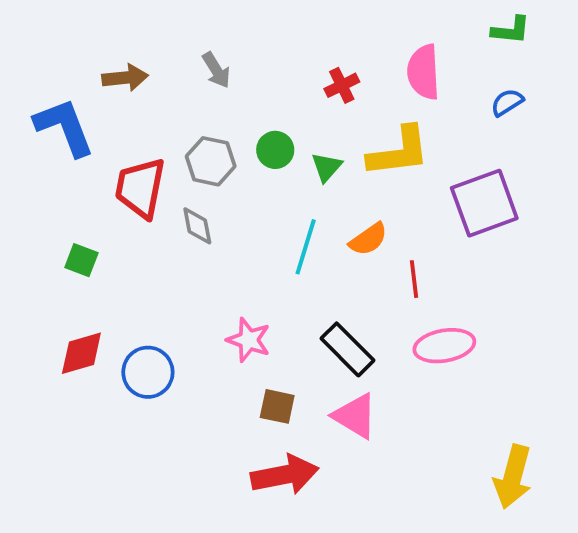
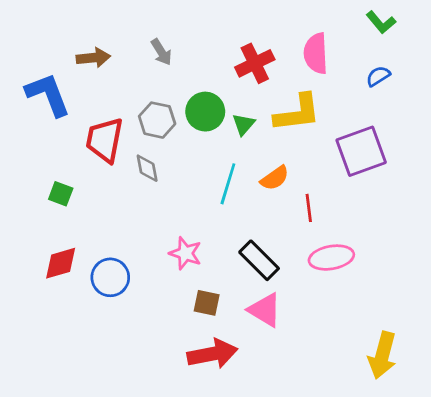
green L-shape: (511, 30) -> (381, 22), turned 44
red cross: (342, 85) -> (255, 63), size x1.5
green circle: (275, 150) -> (205, 112), size x1.4

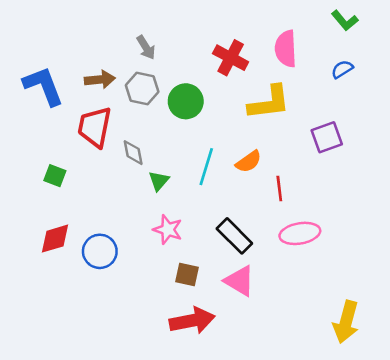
brown arrow: (93, 58) -> (100, 80), moved
red cross: (255, 63) -> (231, 58), turned -36
gray hexagon: (157, 120) -> (142, 88), moved
green triangle: (244, 124) -> (159, 181), moved
purple square: (361, 151) -> (327, 137), size x0.7

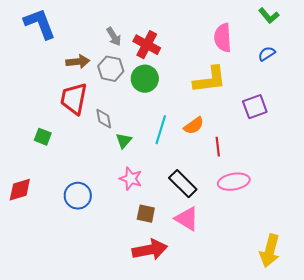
red cross: (231, 58) -> (147, 45), moved
blue L-shape: (43, 86) -> (40, 24), moved
red diamond: (55, 239) -> (20, 190), moved

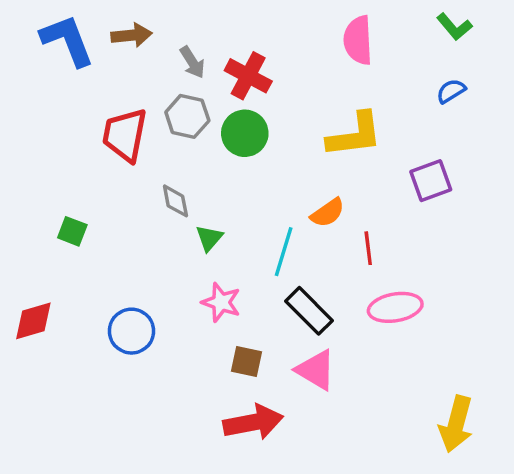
pink semicircle: (223, 38) -> (358, 40), moved
brown arrow: (78, 62) -> (131, 35), moved
red trapezoid: (74, 99) -> (125, 135), moved
cyan line: (161, 130) -> (284, 252), moved

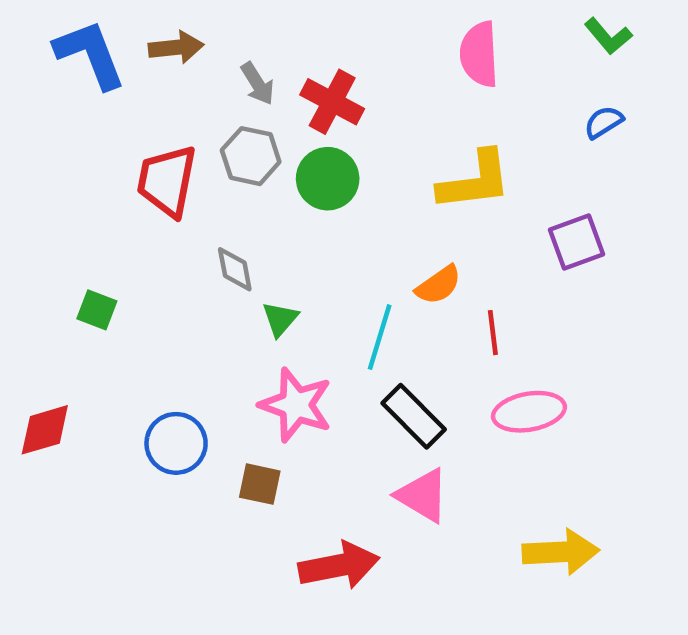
pink star: (221, 302) -> (296, 405), size x1.4
brown square: (246, 361) -> (260, 484), moved
yellow arrow: (456, 424) -> (561, 552), moved, turned -108

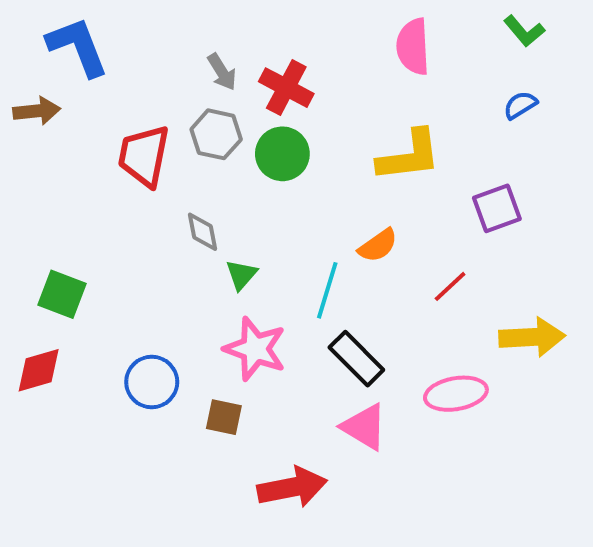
brown arrow: (176, 47) -> (37, 111), moved
green square: (97, 310) -> (62, 294), moved, size x1.4
red line: (493, 333) -> (450, 286), moved, turned 54
pink ellipse: (529, 412) -> (456, 394), moved
yellow arrow: (561, 552) -> (532, 337), moved

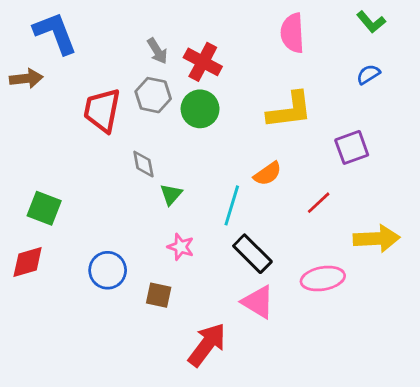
pink star: (255, 349) -> (181, 247), size x0.6
red arrow: (292, 487) -> (207, 345), turned -42

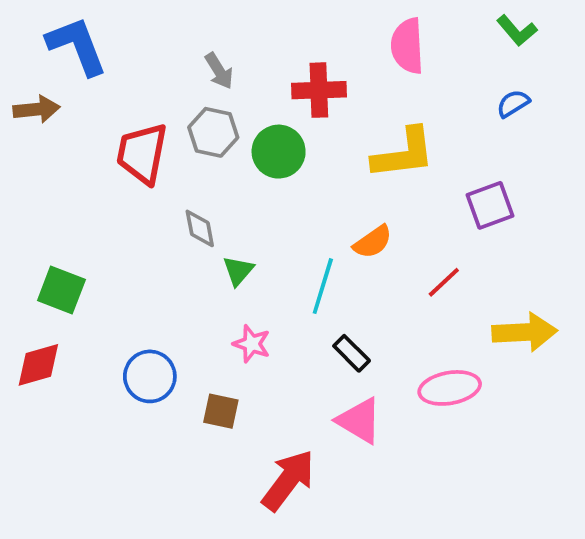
red cross: (203, 62) -> (319, 90), moved, turned -30
black rectangle: (252, 254) -> (352, 353), size x0.7

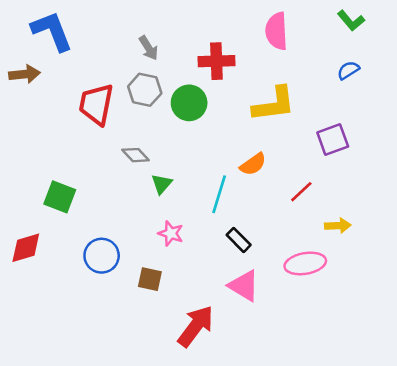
gray diamond: (200, 228) -> (136, 155), turned -32
green square: (61, 290) -> (60, 197), moved
yellow arrow: (525, 332) -> (338, 226), moved, size x0.6

